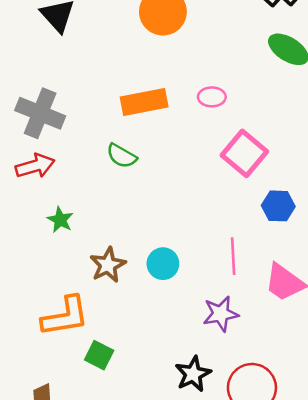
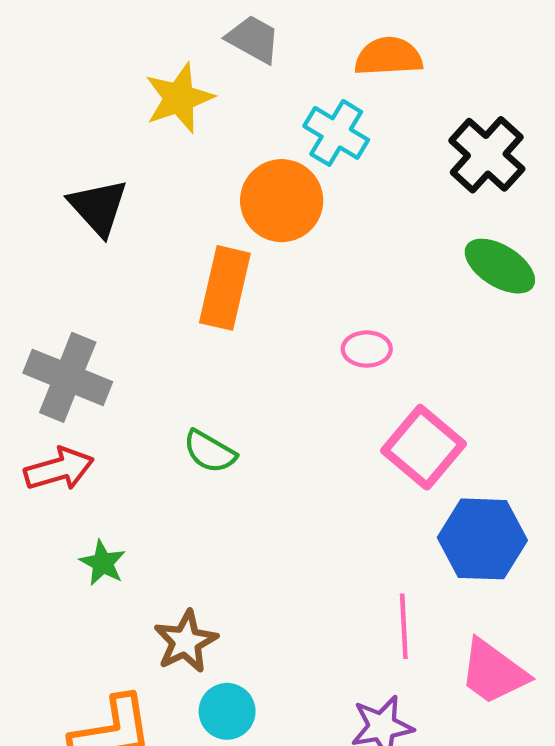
orange rectangle: (144, 102) -> (225, 288), moved, turned -66
blue hexagon: (278, 206) -> (482, 539), size x1.5
cyan circle: (163, 264) -> (227, 711), moved

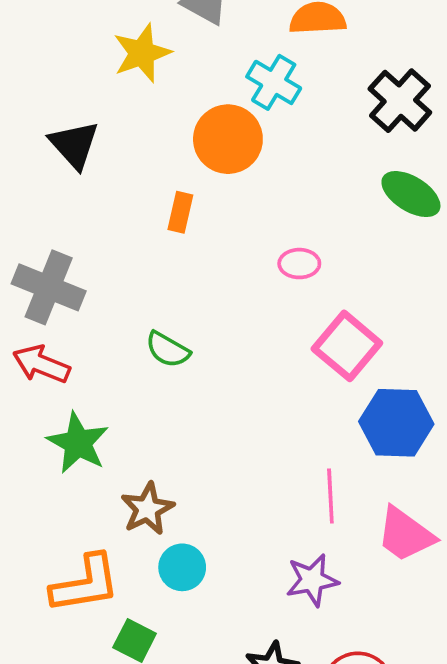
orange rectangle: (225, 288) -> (180, 212), size x0.6
red arrow: (59, 469) -> (41, 364), turned -142
green star: (103, 563) -> (78, 443), size x1.6

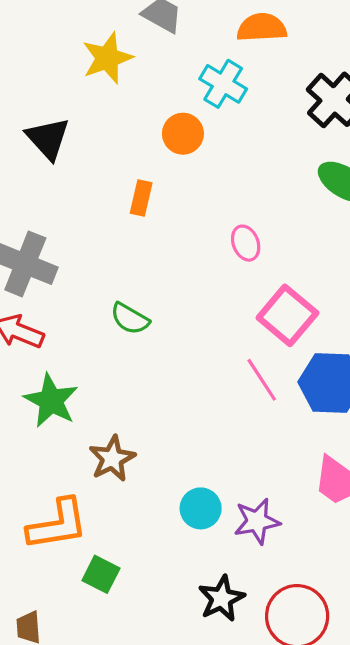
orange circle: (228, 139) -> (183, 134), size x0.7
pink ellipse: (299, 264) -> (246, 243), turned 68
pink line: (330, 496) -> (262, 380), moved, turned -30
cyan circle: (182, 567) -> (201, 508), moved

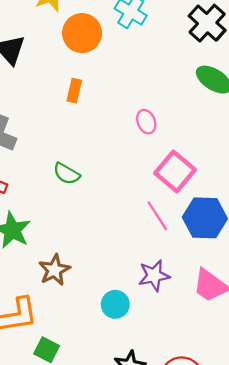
orange circle: (183, 134) -> (82, 33), moved, size x1.4
purple star: (257, 521) -> (154, 276), moved

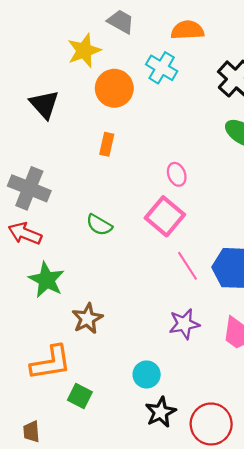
pink square: (175, 171) -> (165, 216), moved
cyan circle: (115, 304) -> (147, 374), moved

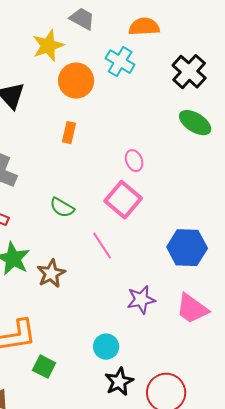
pink line: (187, 266) -> (102, 246), moved
brown star: (87, 319) -> (51, 274), moved

